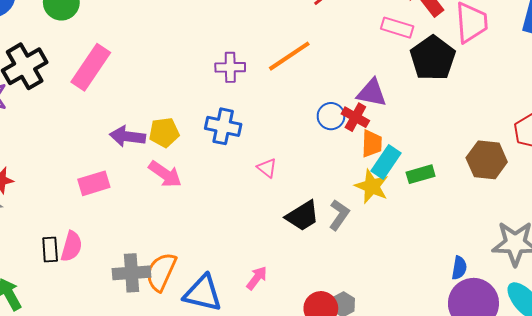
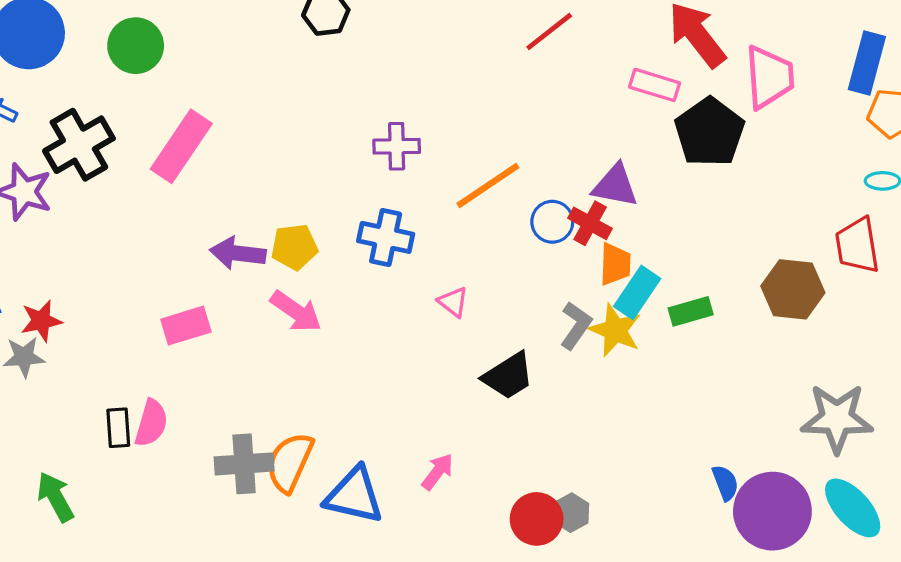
orange line: (289, 56) -> (488, 186), moved
gray L-shape: (339, 215) -> (576, 326), moved
blue semicircle: (459, 268) -> (725, 483), moved, turned -30

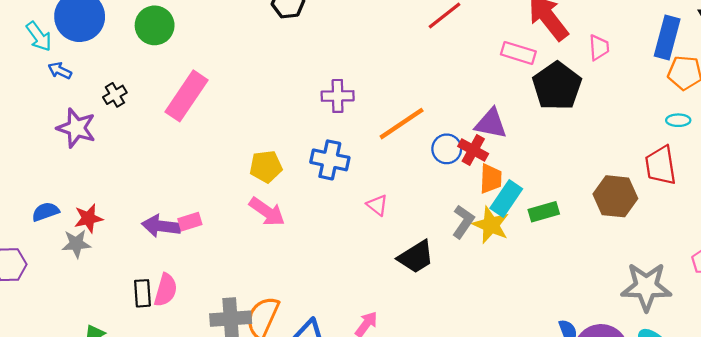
pink trapezoid: (769, 77) -> (599, 47), size x0.6
black cross: (79, 145) -> (115, 95), size x0.5
purple arrow: (238, 253) -> (161, 226), moved
pink rectangle: (186, 326) -> (190, 222), size x0.7

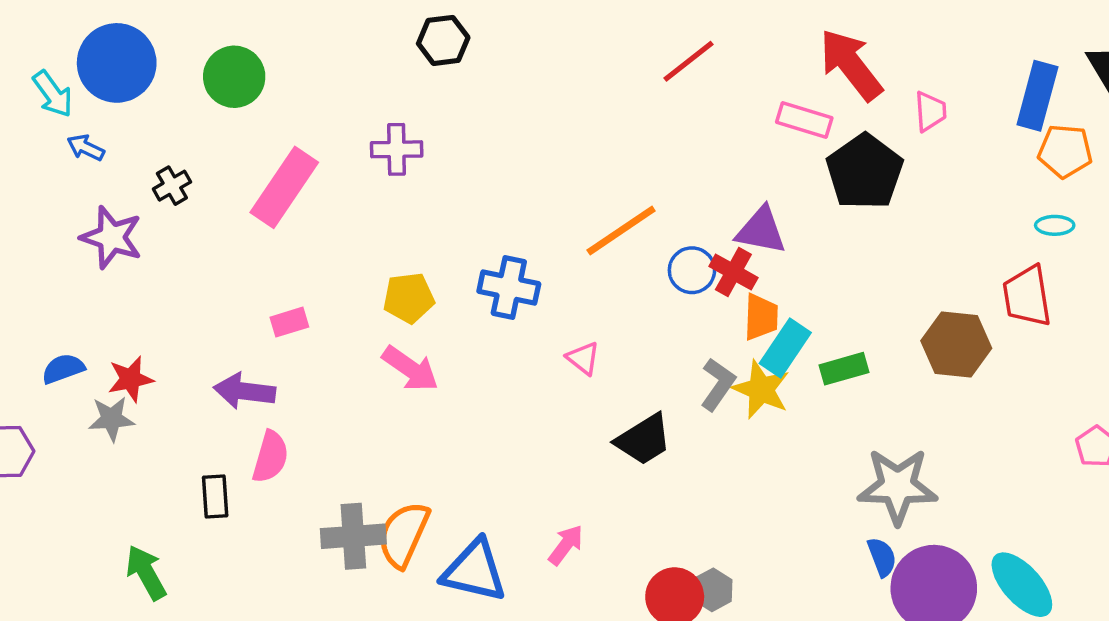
purple cross: (338, 96) -> (397, 149), moved
pink rectangle: (190, 222) -> (289, 322), moved
gray star: (646, 287) -> (898, 486), moved
pink semicircle: (166, 290) -> (270, 457), moved

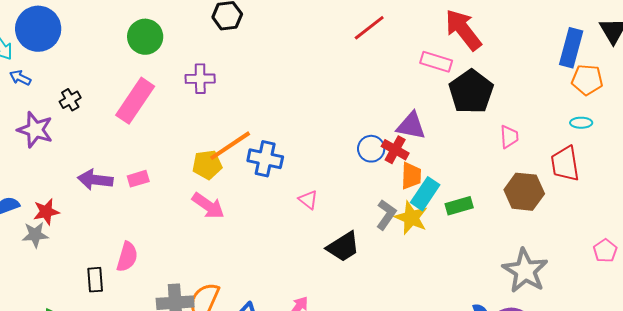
green circle: (234, 77) -> (145, 37), moved
pink trapezoid: (930, 111) -> (509, 137), moved
orange line: (621, 230) -> (230, 146), moved
purple arrow: (245, 391) -> (95, 180), moved
gray star: (898, 486) -> (525, 271), moved, turned 30

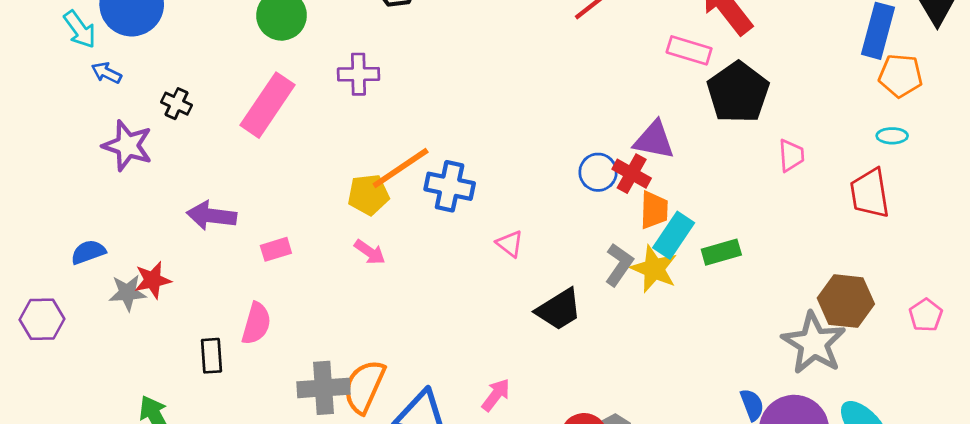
black cross: (70, 100) -> (176, 104), turned -35
pink rectangle: (138, 179) -> (276, 249), moved
brown hexagon: (524, 192) -> (846, 301), moved
pink arrow: (208, 206) -> (370, 252), size x0.7
red star: (46, 212) -> (153, 280), moved

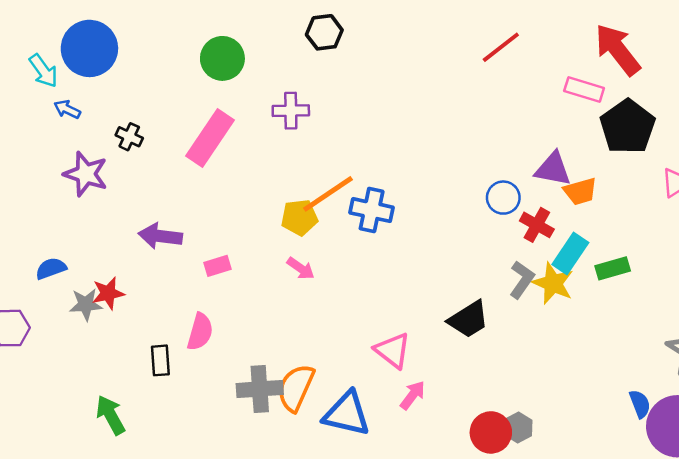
red cross: (632, 174) -> (537, 225), moved
orange trapezoid: (654, 210) -> (580, 191), moved, turned 72
pink triangle: (510, 244) -> (393, 350), moved, size x1.5

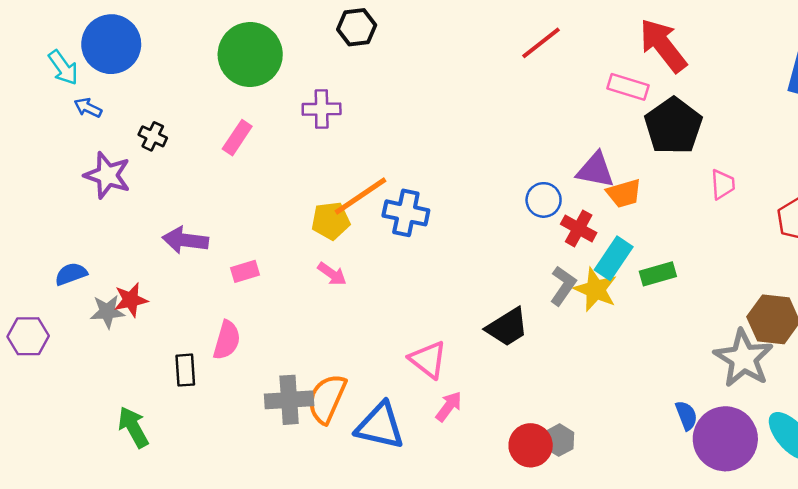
green circle: (222, 58) -> (250, 55), size x1.4
pink rectangle: (210, 138) -> (237, 138), size x0.6

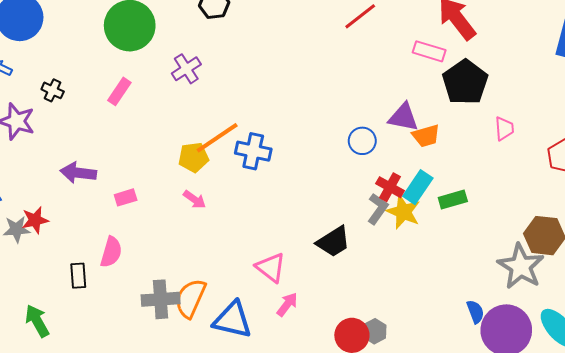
purple cross: (322, 109) -> (186, 69), turned -32
red cross: (579, 228) -> (390, 187), moved

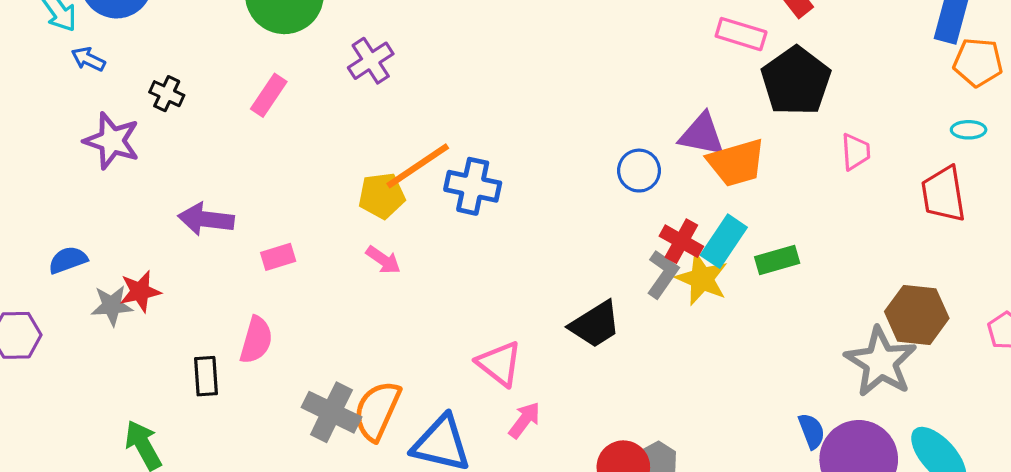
orange trapezoid: (426, 136) -> (736, 163), size x1.4
gray cross: (161, 299) -> (331, 412), turned 30

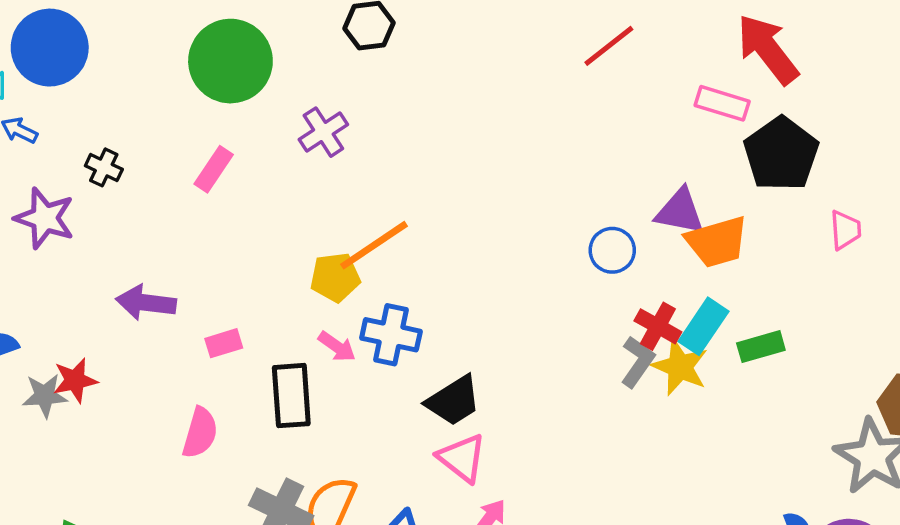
blue cross: (473, 186) -> (391, 335), moved
black trapezoid: (595, 324) -> (453, 401), moved
black rectangle: (206, 376) -> (291, 396), moved, size x1.5

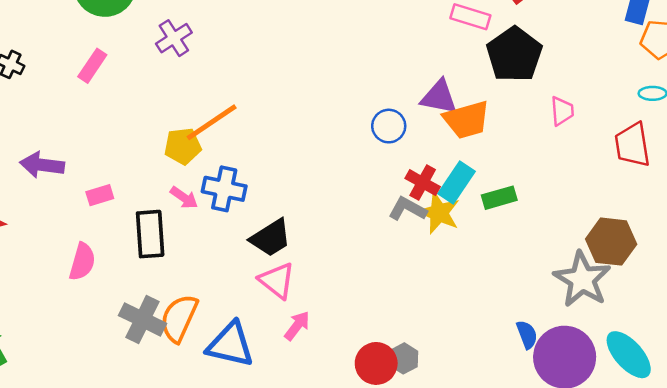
gray L-shape: (638, 362) -> (408, 209), turned -96

